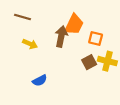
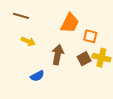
brown arrow: (61, 36) -> (58, 55), moved

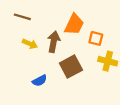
brown arrow: (58, 55) -> (54, 42), moved
brown square: (84, 59) -> (71, 67), moved, size x1.5

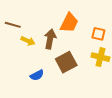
brown line: (22, 17) -> (13, 25), moved
orange square: (96, 38) -> (98, 34), moved

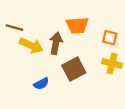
orange trapezoid: (69, 23) -> (77, 25), turned 60
yellow arrow: (28, 41) -> (31, 46), size x1.5

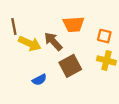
brown line: (14, 28) -> (14, 26), turned 63
brown arrow: (56, 43) -> (53, 41), turned -54

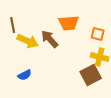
brown square: (70, 66) -> (91, 75), moved
blue semicircle: (39, 80) -> (25, 75), moved

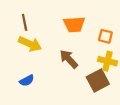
brown line: (13, 25) -> (25, 22), moved
brown arrow: (50, 39) -> (69, 59), moved

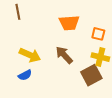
brown line: (25, 22) -> (18, 12), moved
yellow arrow: (30, 44) -> (30, 55), moved

